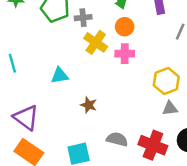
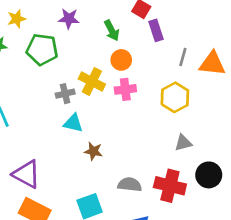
gray cross: (83, 18) -> (65, 94), moved
cyan triangle: (60, 76) -> (73, 123), moved, turned 30
yellow hexagon: (166, 81) -> (175, 97), moved

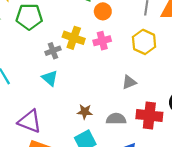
orange circle: (121, 60) -> (103, 11), moved
cyan triangle: (73, 123) -> (50, 78), moved, turned 36
gray triangle: (183, 143) -> (129, 82), moved
brown star: (93, 151) -> (85, 112), moved

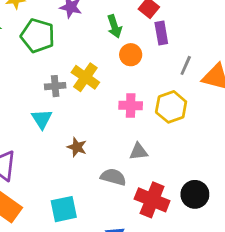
pink cross: (102, 41) -> (131, 105), moved
brown star: (85, 112) -> (77, 147), moved
gray semicircle: (116, 119) -> (113, 177), moved

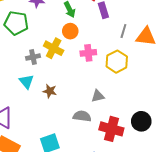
orange circle: (131, 55) -> (70, 31), moved
pink cross: (131, 105) -> (88, 53), moved
brown star: (77, 147) -> (50, 91), moved

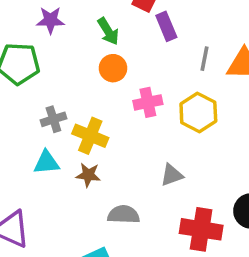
yellow cross: (54, 48) -> (90, 136), moved
cyan triangle: (26, 81) -> (46, 162), turned -49
gray semicircle: (82, 116) -> (124, 215), moved

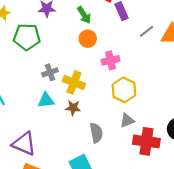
gray line: (204, 59) -> (146, 31), turned 42
yellow hexagon: (198, 112) -> (124, 90), moved
gray triangle: (172, 175) -> (127, 120), moved
gray semicircle: (124, 215) -> (96, 133), turned 78

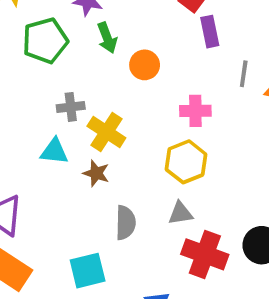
green arrow: (84, 15) -> (107, 38), moved
gray line: (146, 31) -> (244, 74), turned -56
green pentagon: (27, 37) -> (45, 41), turned -30
pink cross: (111, 60) -> (195, 111), moved

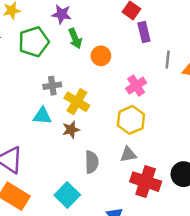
pink cross: (195, 111) -> (136, 86), turned -30
brown star: (96, 173) -> (71, 130), turned -30
cyan square: (88, 271) -> (67, 195), turned -30

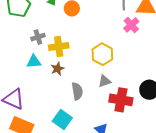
pink cross: (136, 86) -> (131, 25), moved
yellow cross: (77, 102) -> (59, 47), turned -30

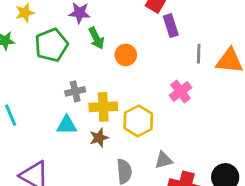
pink cross: (131, 25) -> (180, 92), moved
yellow hexagon: (102, 54) -> (138, 121), moved

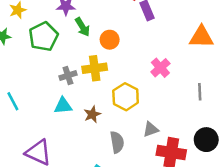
gray line: (199, 54) -> (200, 92), moved
yellow cross: (103, 107) -> (95, 68), moved

